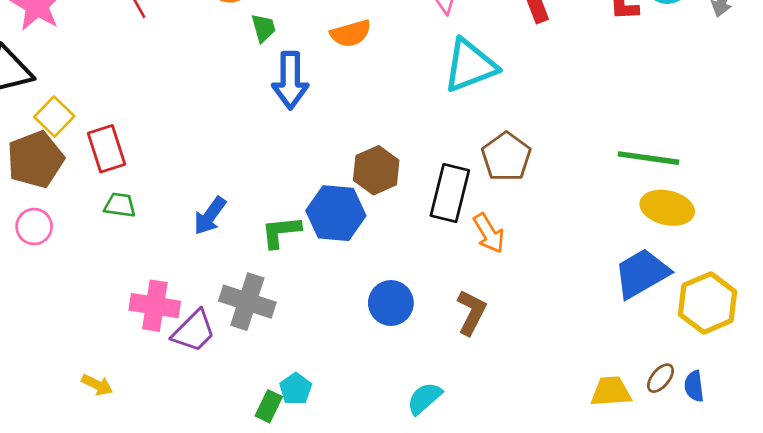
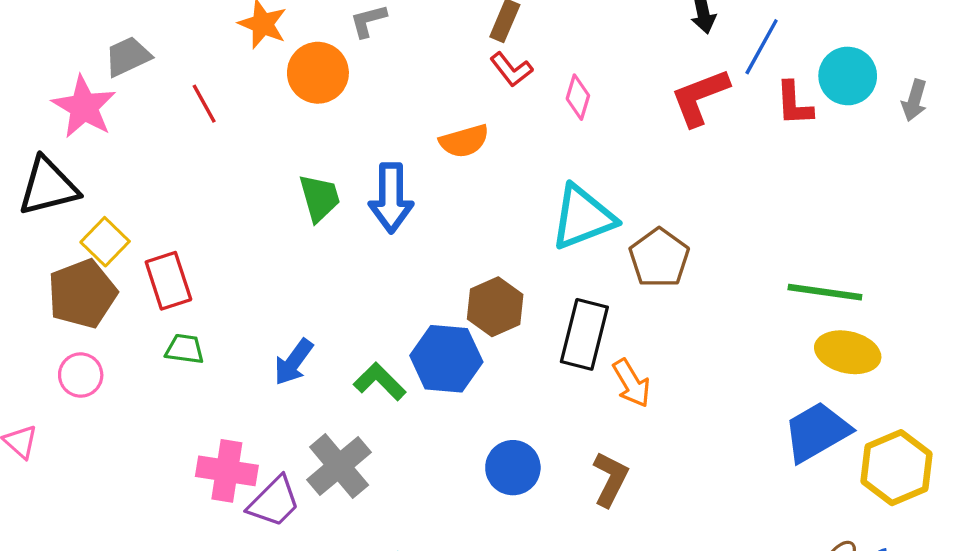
green trapezoid: (263, 28) -> (320, 198), moved, size x1.4
cyan triangle: (470, 66) -> (583, 217), moved
brown pentagon: (506, 157) -> (659, 258), moved
green L-shape: (281, 232) -> (380, 382), turned 51
gray cross: (247, 302) -> (339, 466), turned 32

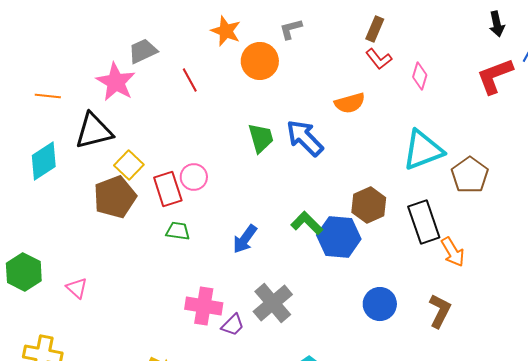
blue arrow: (391, 198) -> (305, 138), turned 135
black rectangle: (584, 334) -> (424, 222), turned -33
pink circle: (81, 375) -> (194, 177), moved
green L-shape: (380, 382) -> (307, 223), moved
purple trapezoid: (274, 502) -> (233, 325), size x0.7

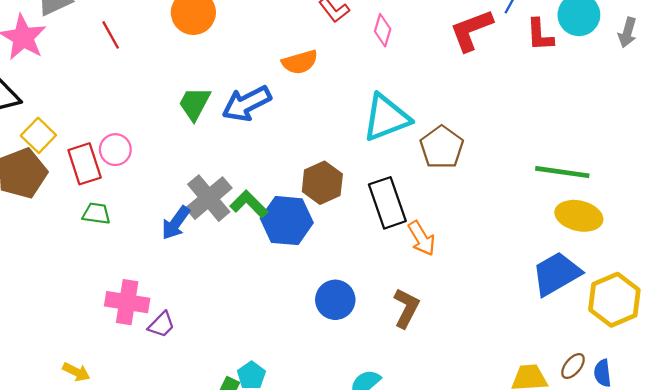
green trapezoid: (261, 138) -> (195, 103), turned -136
blue arrow: (305, 138) -> (247, 103), turned -72
gray cross: (273, 303) -> (209, 198), moved

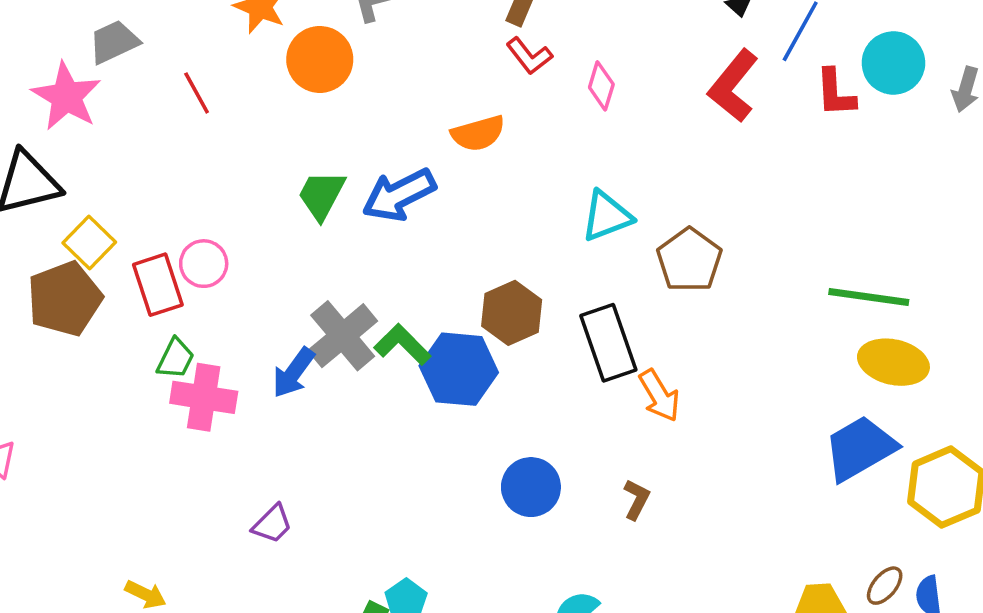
red L-shape: (471, 30) -> (733, 86), turned -30
cyan triangle: (386, 118) -> (607, 216), size x0.7
green trapezoid: (96, 213) -> (175, 359), turned 108
pink cross: (127, 302) -> (204, 397), moved
brown L-shape: (406, 308) -> (637, 499), size x0.7

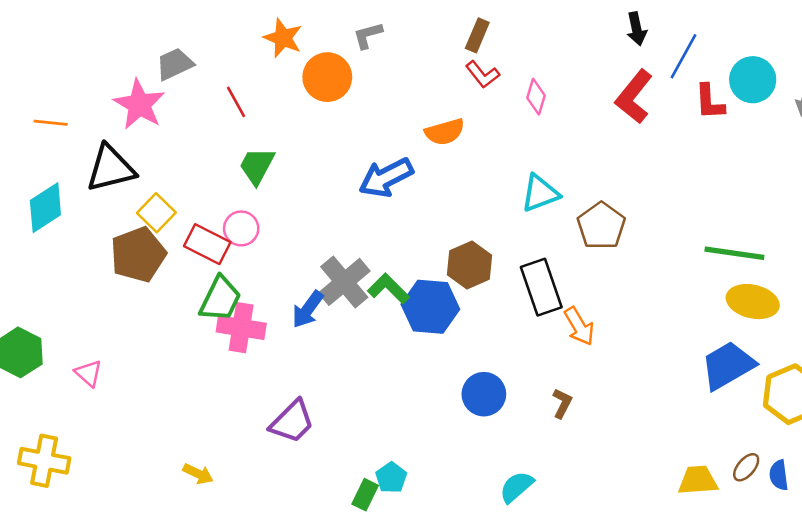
green trapezoid: (322, 195) -> (257, 166), moved
red rectangle: (158, 285) -> (207, 244), turned -45
green trapezoid: (175, 359) -> (220, 299), size x1.5
purple trapezoid: (272, 524) -> (292, 422), size x1.5

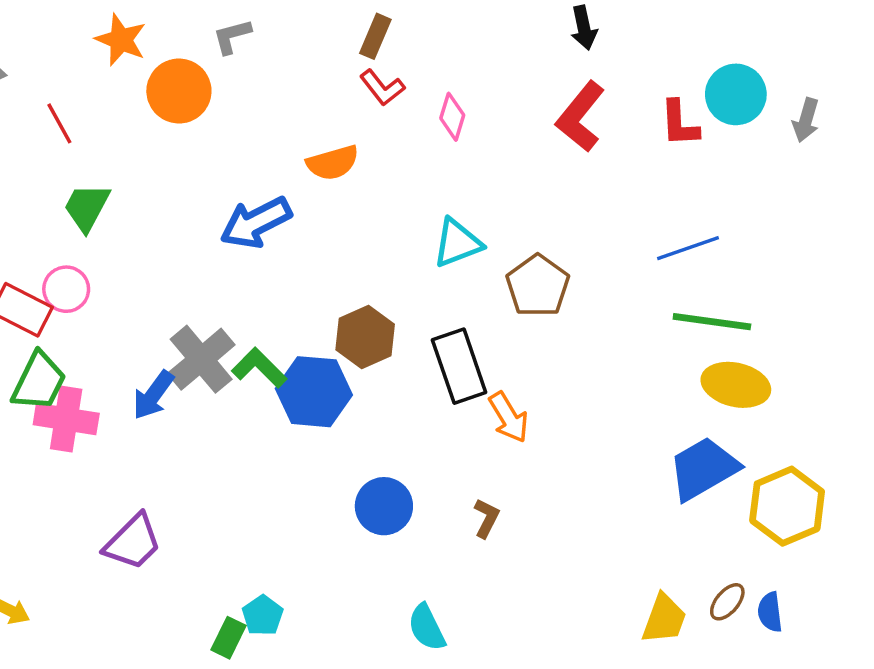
blue line: (684, 56) -> (688, 248), moved, turned 42
yellow trapezoid: (698, 480) -> (664, 619), turned 114
cyan semicircle: (516, 487) -> (427, 627), turned -75

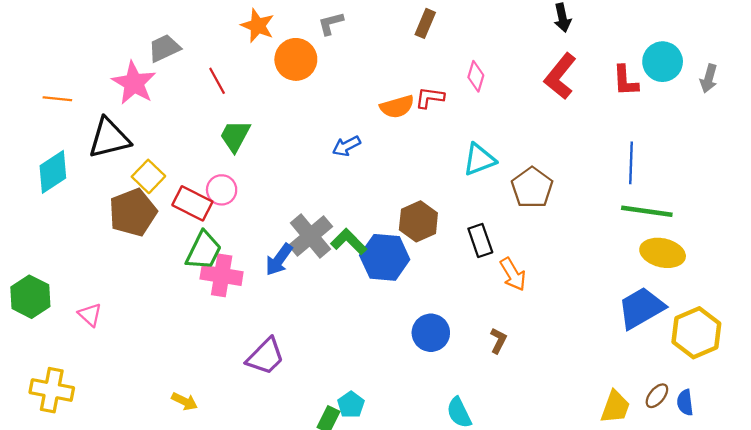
red L-shape: (382, 88) -> (430, 98), moved, turned 136
blue arrow: (256, 223) -> (346, 146), size x0.6
blue line: (688, 248) -> (631, 163), turned -69
black rectangle: (459, 366) -> (480, 241), size x0.7

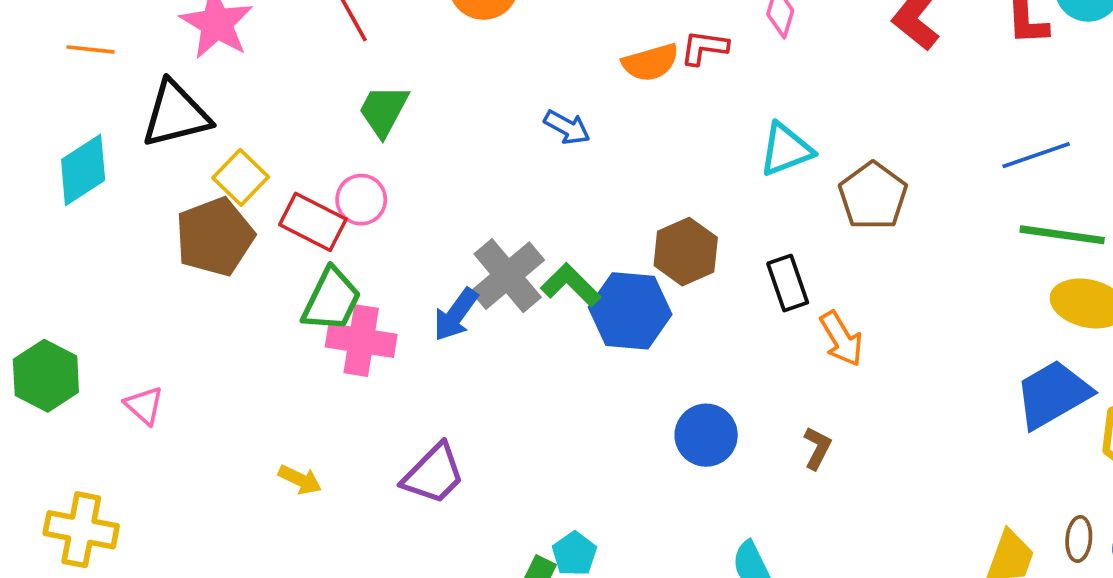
blue arrow: (346, 146) -> (567, 127), turned -124
blue line: (631, 163) -> (1036, 155), turned 69
brown ellipse: (657, 396) -> (1079, 539), turned -35
yellow arrow: (184, 401) -> (300, 480), moved

